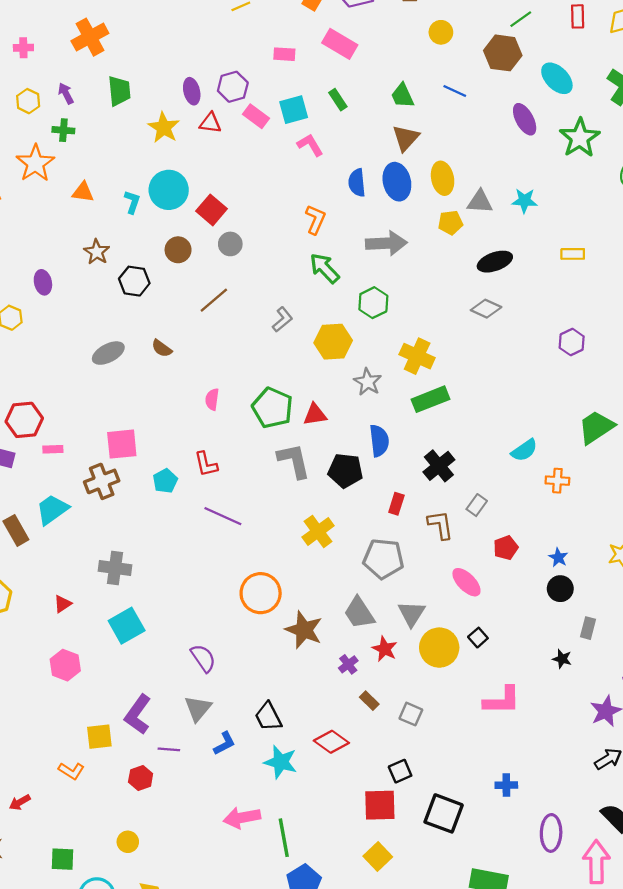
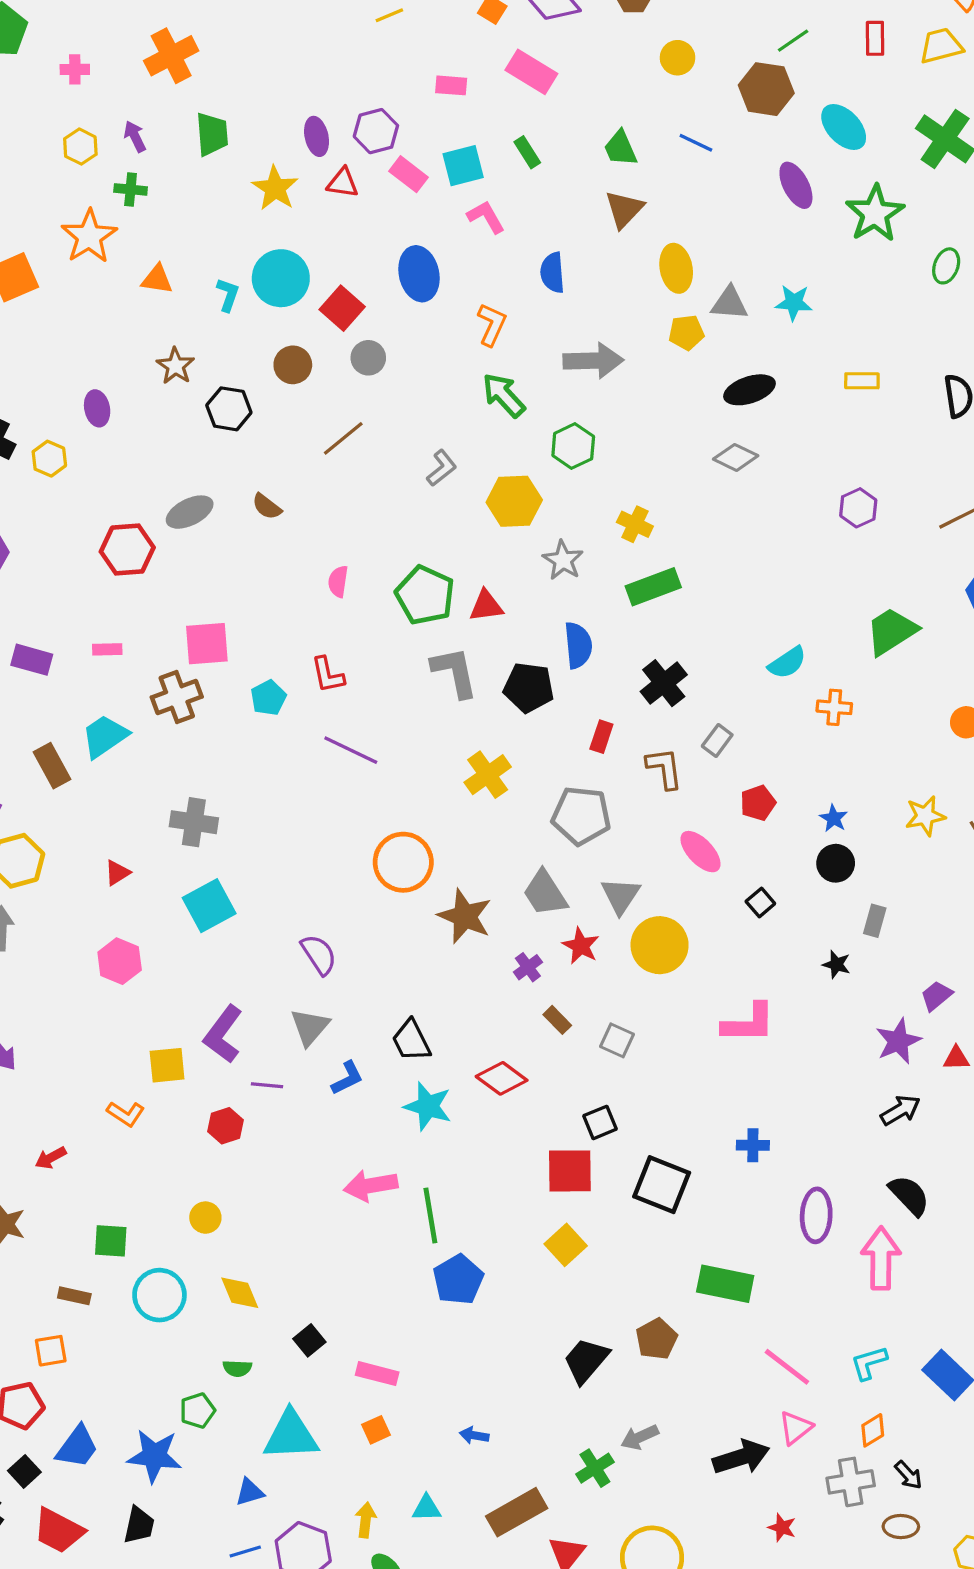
blue ellipse: (397, 182) -> (419, 274), moved
yellow cross: (417, 356) -> (635, 524), size x0.7
red hexagon: (24, 420) -> (127, 550), moved
black square: (478, 638) -> (760, 902), moved

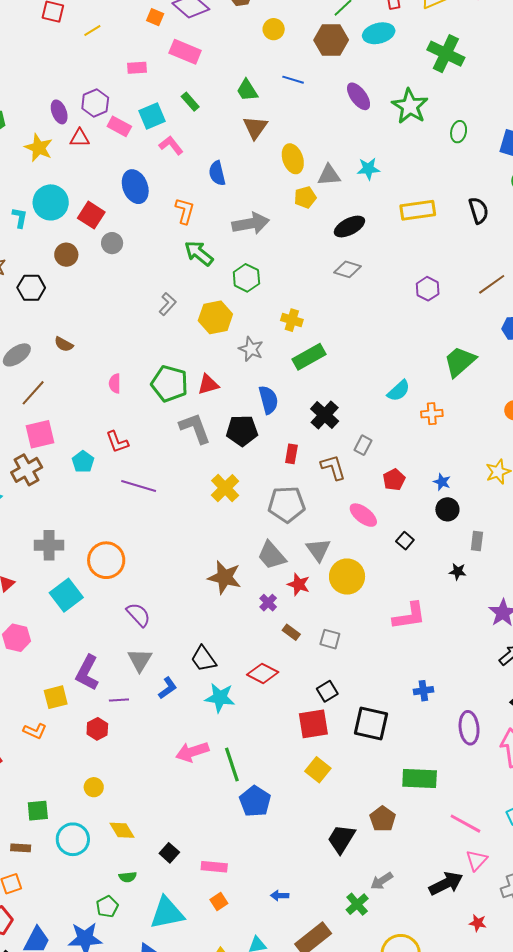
cyan ellipse: (844, 127) -> (379, 33), moved, turned -52
yellow rectangle: (862, 381) -> (418, 210), size x1.6
brown line: (343, 438) -> (33, 393), moved
orange circle: (403, 862) -> (106, 560), moved

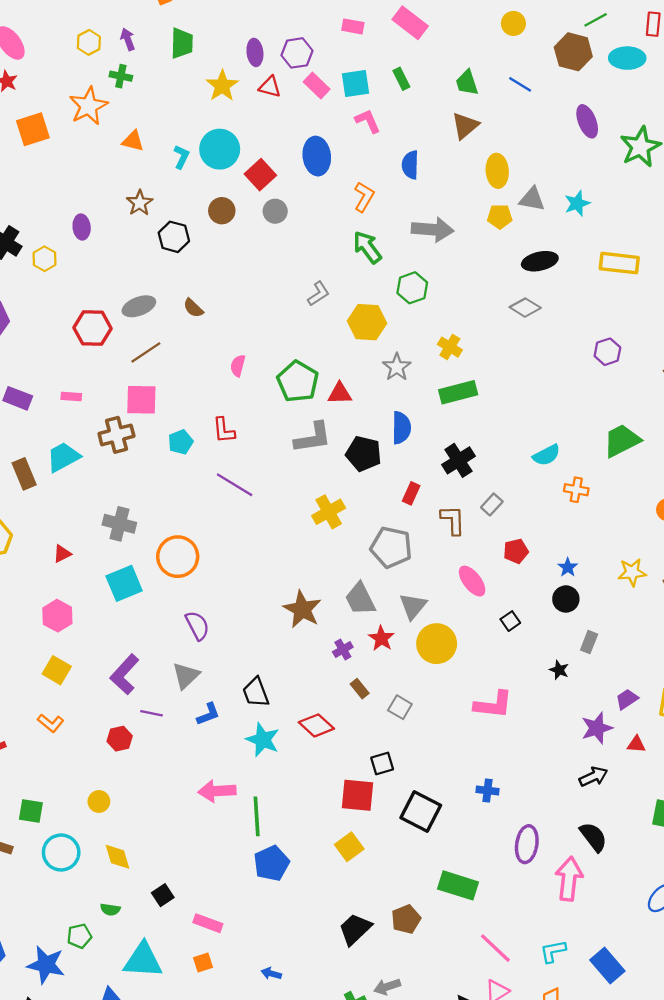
cyan star: (368, 169) -> (577, 203), turned -30
gray L-shape: (195, 428) -> (313, 438), turned 87
yellow square: (56, 697) -> (57, 670), moved, turned 30

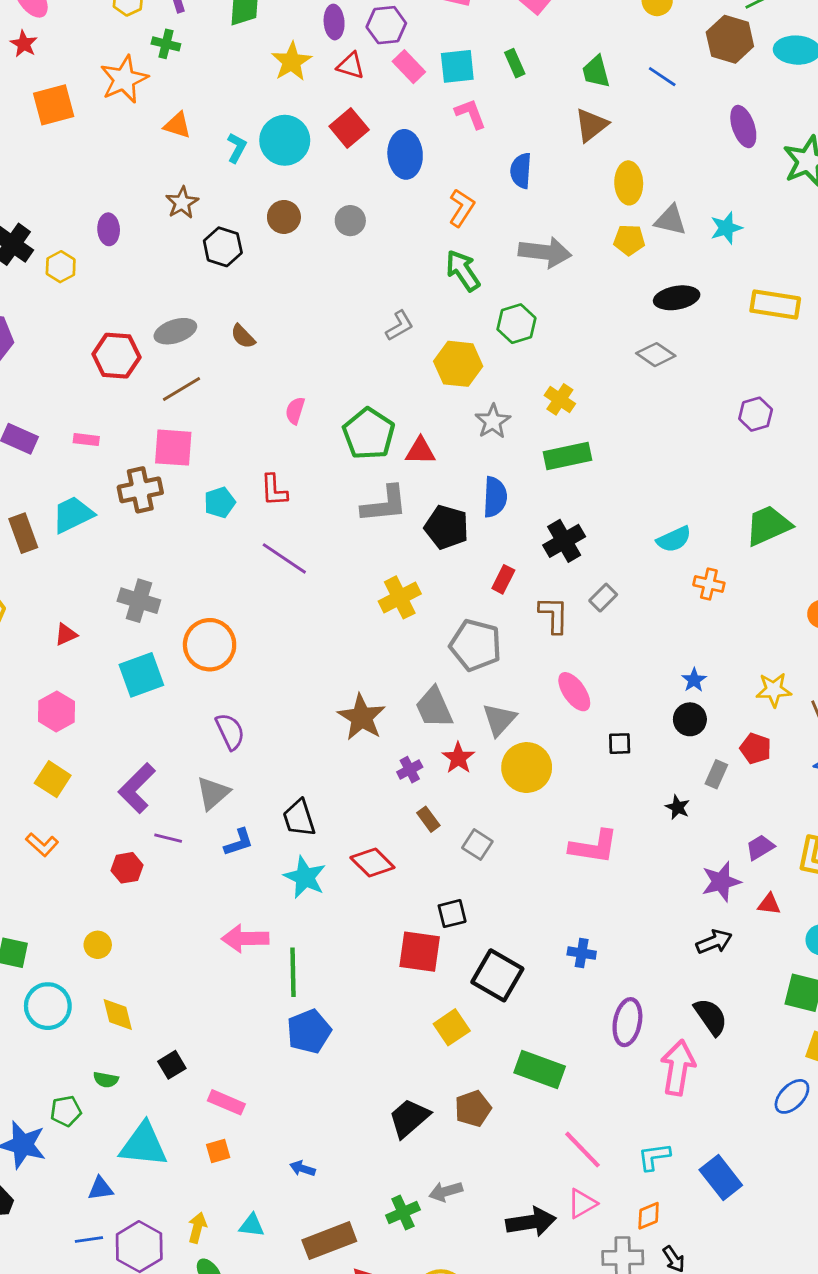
red square: (260, 175) -> (349, 128), moved
red pentagon: (516, 551) -> (756, 748), moved, turned 30
black square: (510, 621) -> (620, 744), turned 30
yellow square: (349, 847) -> (452, 1027), moved

